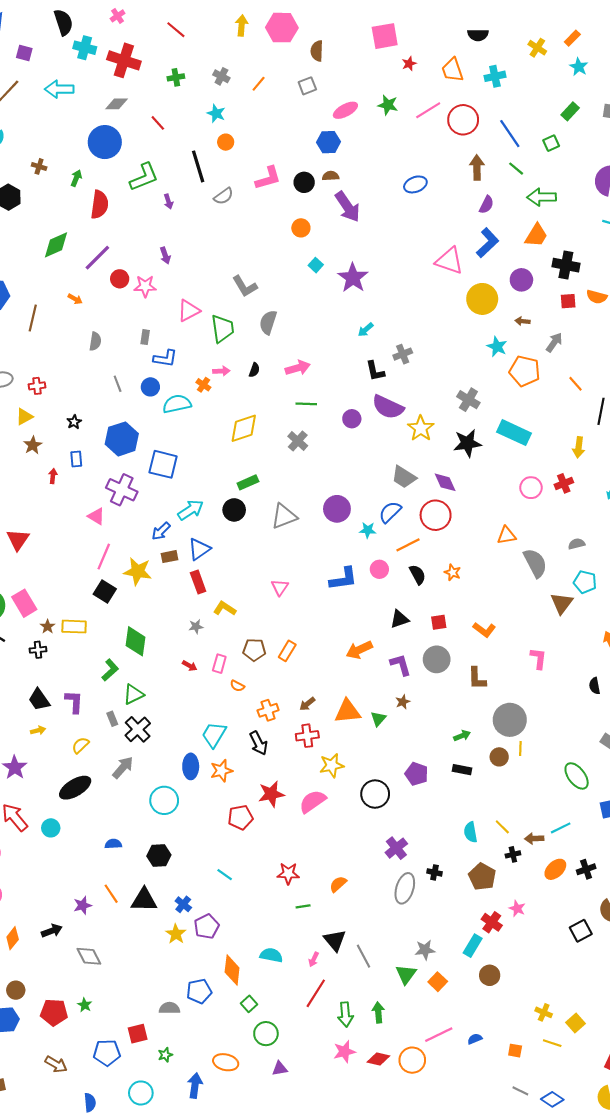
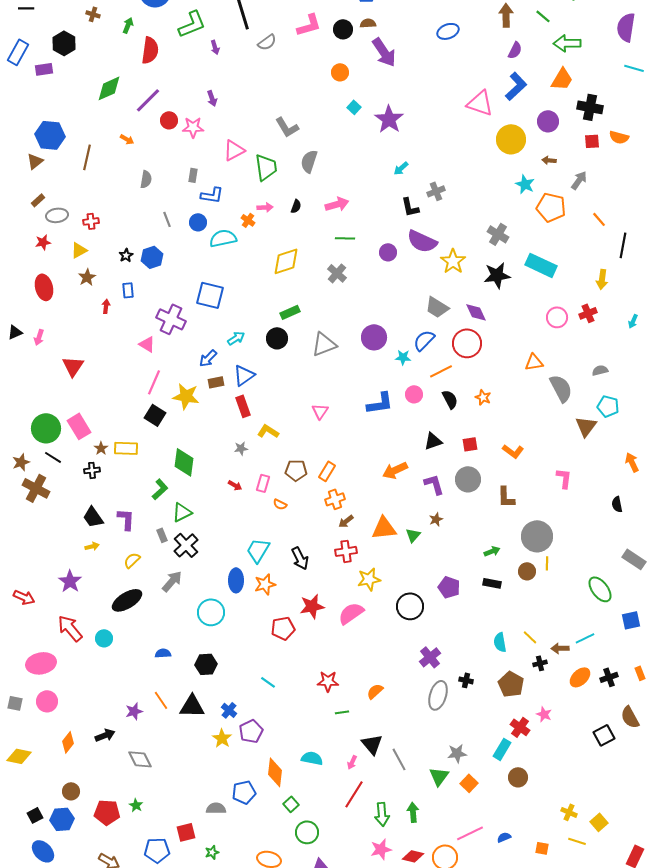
blue hexagon: (122, 439) -> (152, 257), moved, size x0.7
cyan arrow: (191, 510) -> (236, 338), size x0.7
orange cross: (268, 710) -> (335, 499), moved

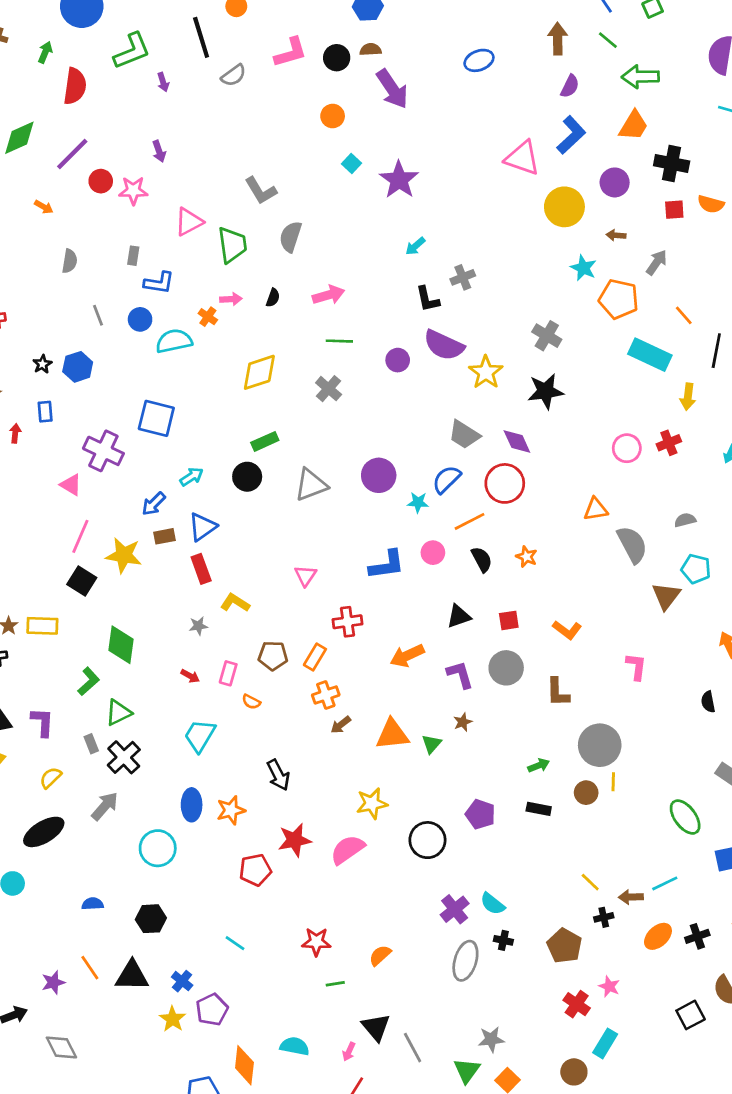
cyan rectangle: (541, 265) -> (650, 355), moved
cyan trapezoid: (258, 550) -> (200, 736), moved
red cross: (346, 551) -> (347, 622), moved
cyan semicircle: (500, 642) -> (493, 904), moved, turned -42
cyan rectangle: (502, 749) -> (605, 1043), moved

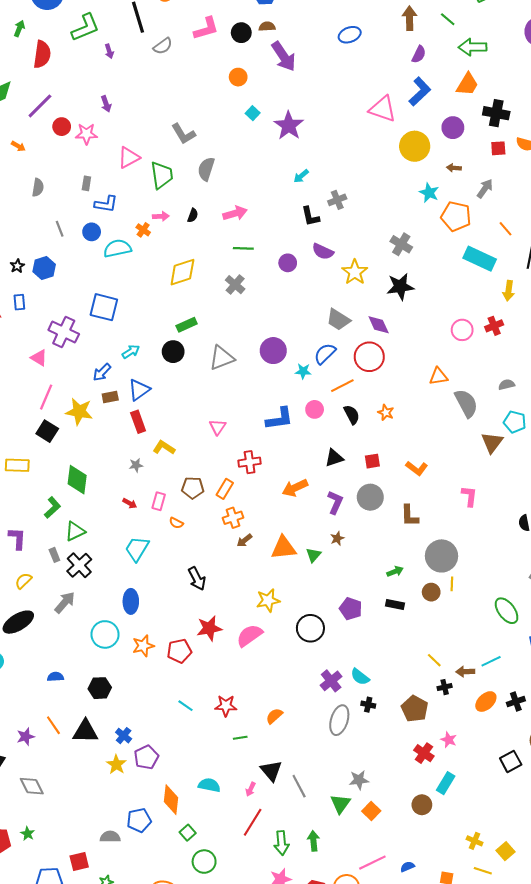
purple semicircle: (444, 345) -> (323, 251), size x0.7
purple L-shape: (460, 675) -> (335, 502), turned 40
orange star: (231, 810) -> (143, 646), moved
cyan line: (235, 943) -> (186, 706), moved

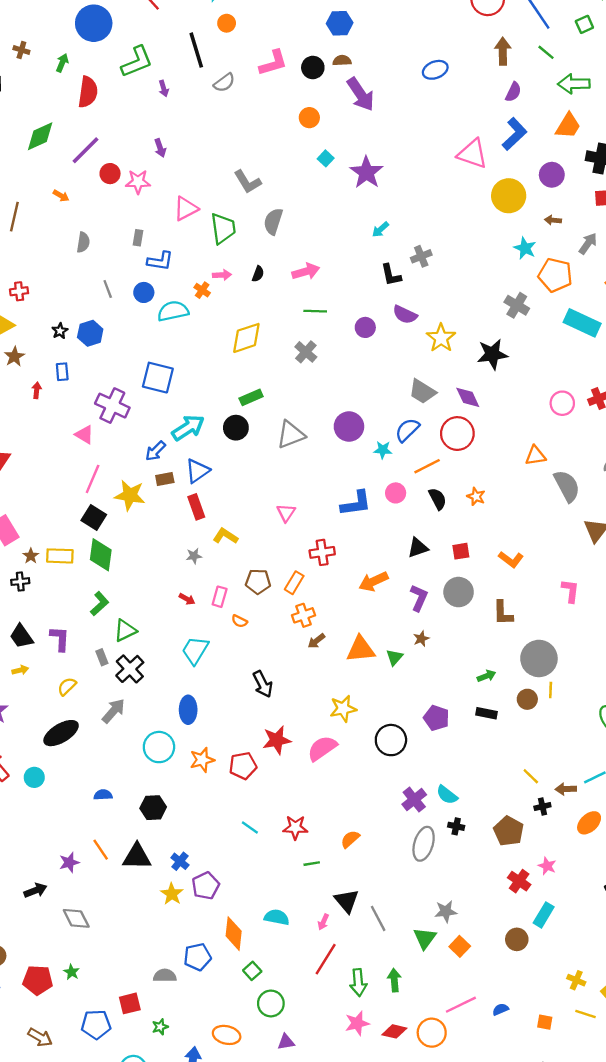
gray cross: (401, 244) -> (517, 305), moved
cyan arrow: (131, 352) -> (188, 428), size x1.6
green diamond: (77, 480) -> (101, 555), moved

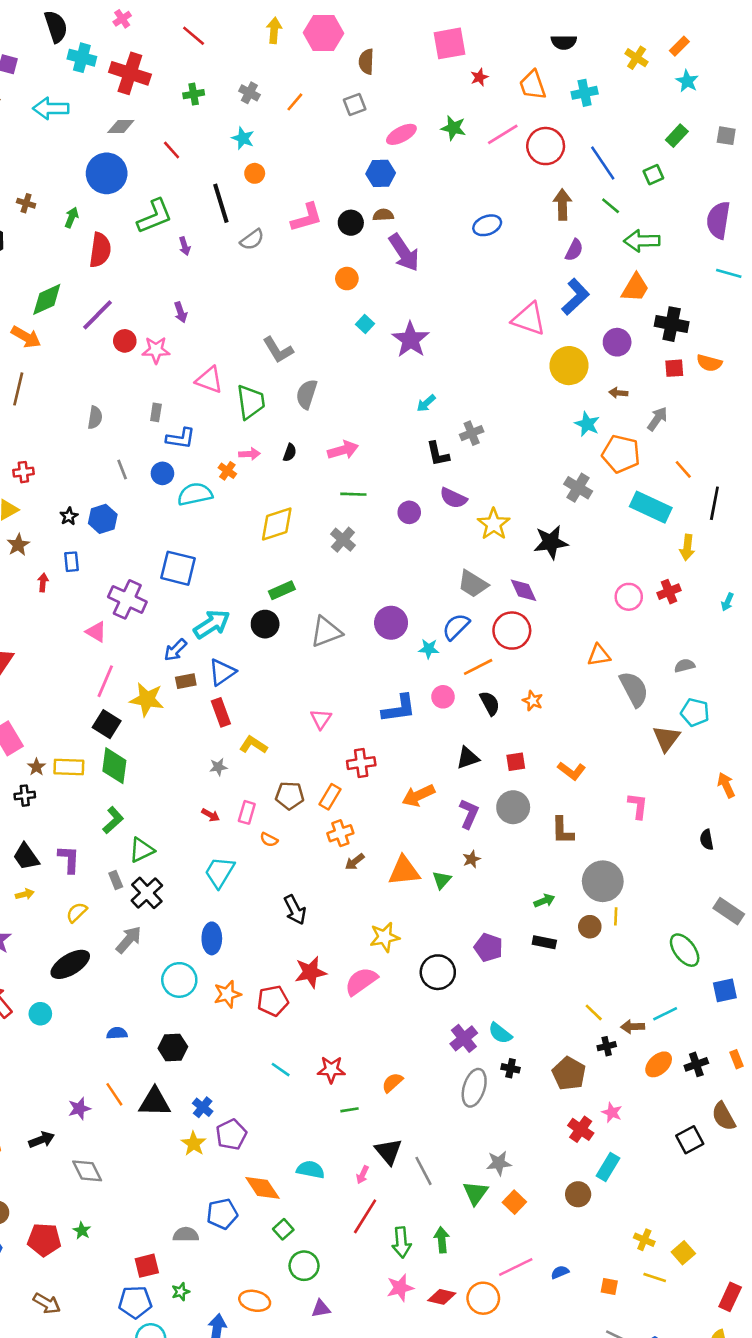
orange arrow: (61, 196) -> (26, 337), moved, size x1.6
pink triangle: (186, 209) -> (209, 380), turned 48
orange diamond: (234, 934) -> (262, 1188), turned -40
blue pentagon: (96, 1024) -> (135, 1302), moved

